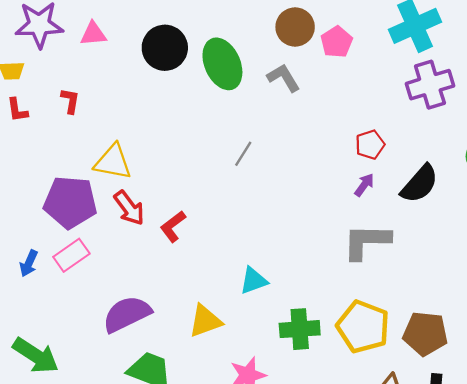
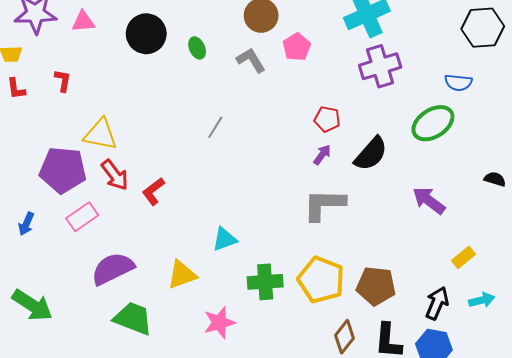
pink pentagon: (337, 42) -> (297, 47), moved
green ellipse: (222, 64) -> (197, 48), size x0.5
red pentagon: (370, 145) -> (327, 119), turned 30
pink rectangle: (71, 255) -> (82, 217), moved

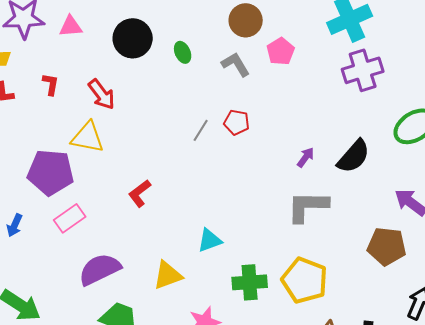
red pentagon: (327, 119) -> (237, 122), moved
red arrow: (115, 175) -> (102, 94), moved
brown pentagon: (376, 286) -> (387, 246), moved

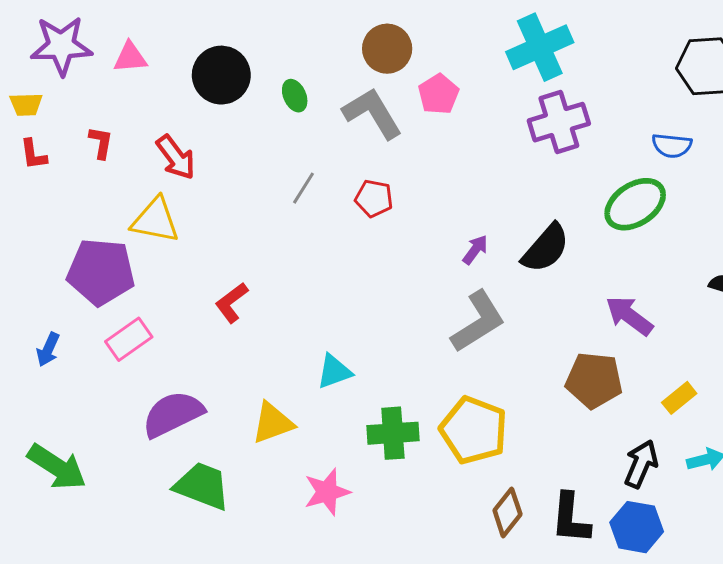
gray L-shape: (236, 64) -> (372, 113), size x1.4
gray line: (201, 130) -> (303, 188), moved
gray L-shape: (308, 206) -> (478, 322), turned 147

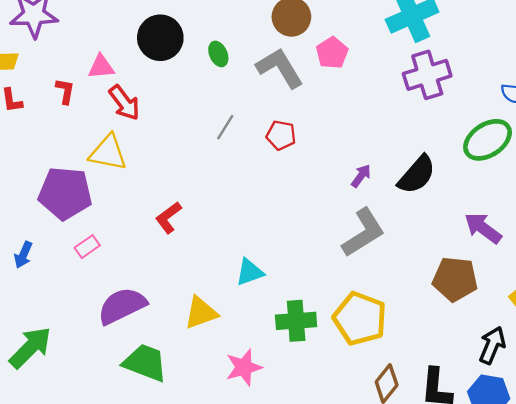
pink triangle: (130, 57) -> (101, 67), moved
pink rectangle: (129, 339) -> (87, 247), size x0.7
green arrow: (57, 467) -> (30, 348), turned -78

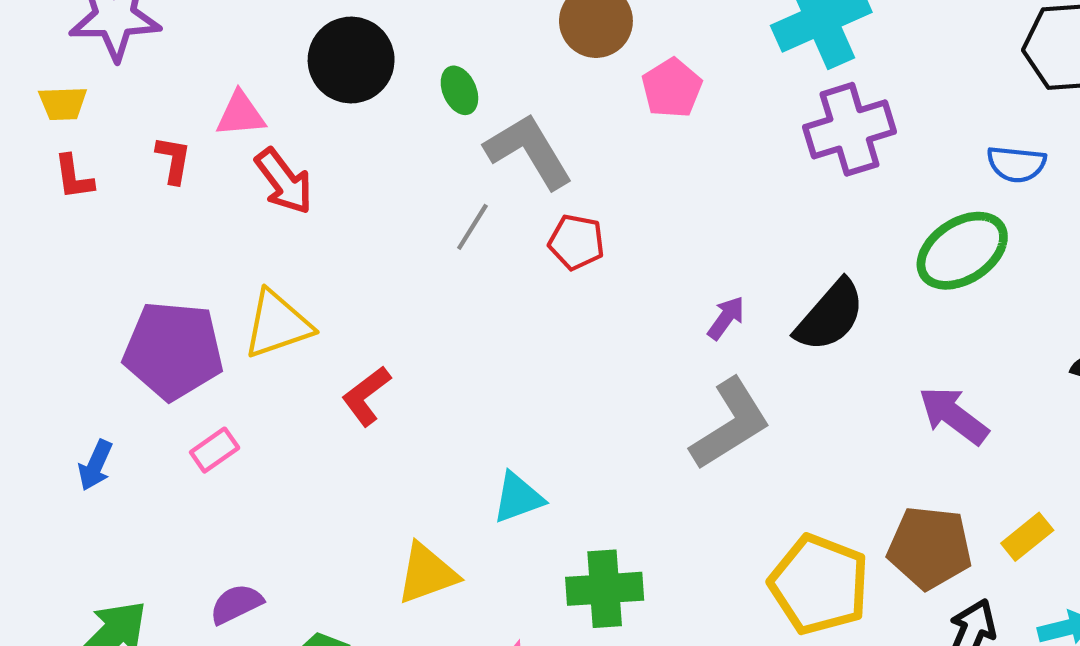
gray L-shape: (280, 68) -> (529, 151), moved
yellow triangle: (108, 153) -> (277, 324), moved, turned -30
brown pentagon: (455, 279) -> (930, 548), moved
purple semicircle: (122, 306) -> (236, 604), moved, size x0.6
yellow pentagon: (360, 319) -> (819, 584), moved

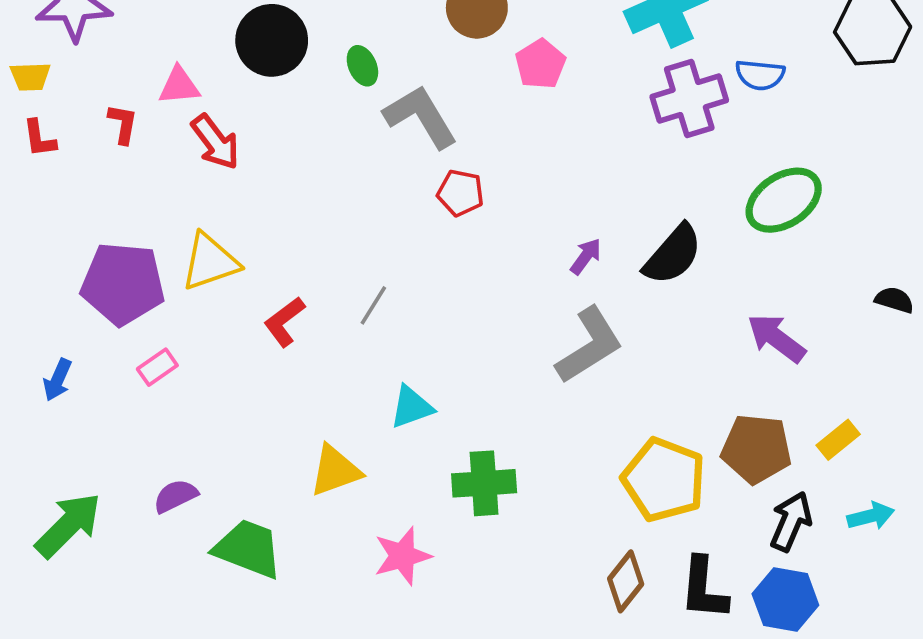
blue semicircle: (1016, 164) -> (760, 75), moved
gray line: (472, 227) -> (373, 305), moved

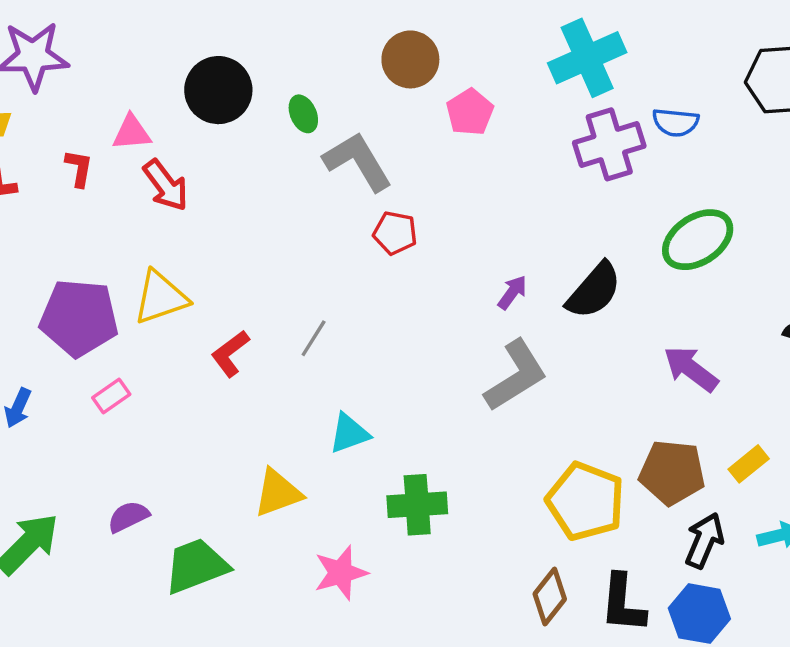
green trapezoid: (248, 549) -> (196, 566), turned -42

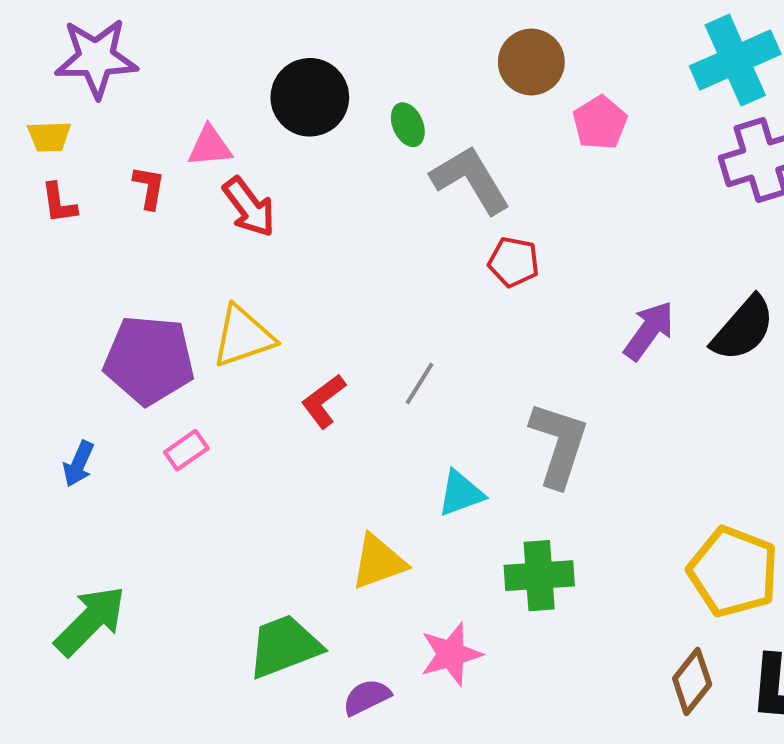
purple arrow: (512, 292) -> (649, 331), size x1.5
gray L-shape: (516, 376) -> (559, 444), moved, turned -40
purple semicircle: (128, 517) -> (367, 697), moved

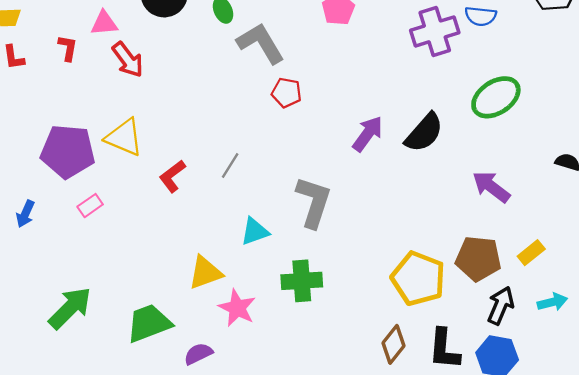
yellow triangle: (243, 336) -> (124, 137), turned 42
green arrow: (90, 621) -> (70, 308), moved
pink star: (451, 654) -> (237, 308), moved, turned -30

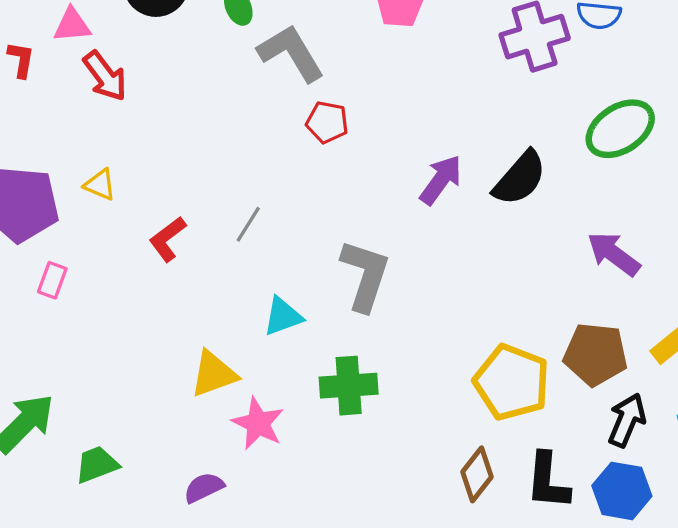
yellow triangle: (124, 137) -> (100, 185), size x0.6
pink rectangle: (90, 206) -> (52, 280), turned -35
green trapezoid: (149, 323) -> (97, 465), moved, size x0.7

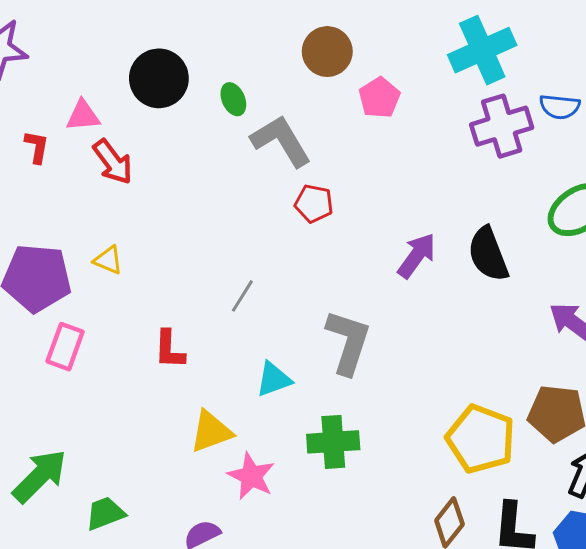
black semicircle: (520, 178) -> (488, 254), turned 118
red L-shape: (168, 239) -> (169, 350), moved, turned -51
pink rectangle: (52, 280) -> (65, 347), size x1.4

